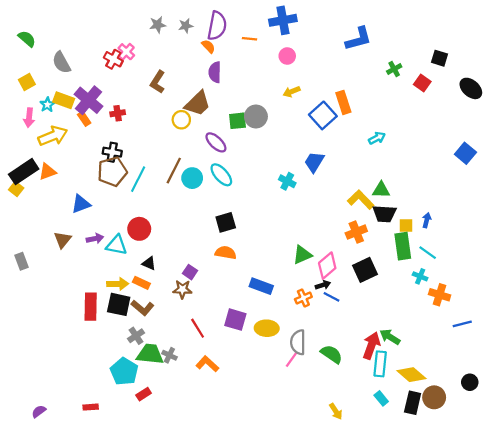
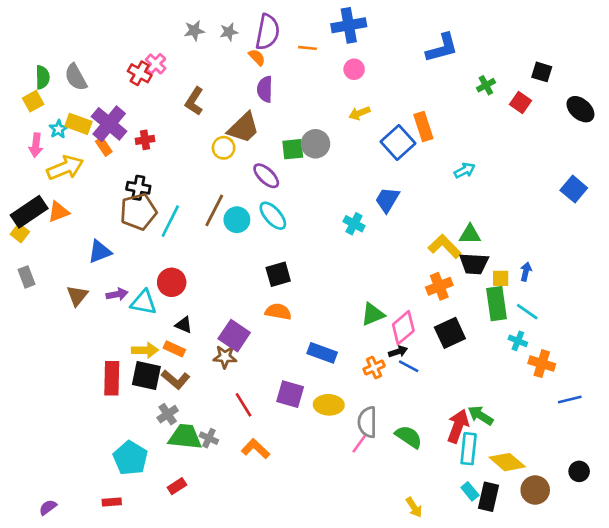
green semicircle: (27, 39) -> (42, 77), moved, turned 48
gray rectangle: (21, 261) -> (27, 277), moved
purple square: (190, 272) -> (234, 336), size x1.6
cyan pentagon: (124, 371) -> (130, 458), moved
black rectangle: (413, 403) -> (489, 497), moved

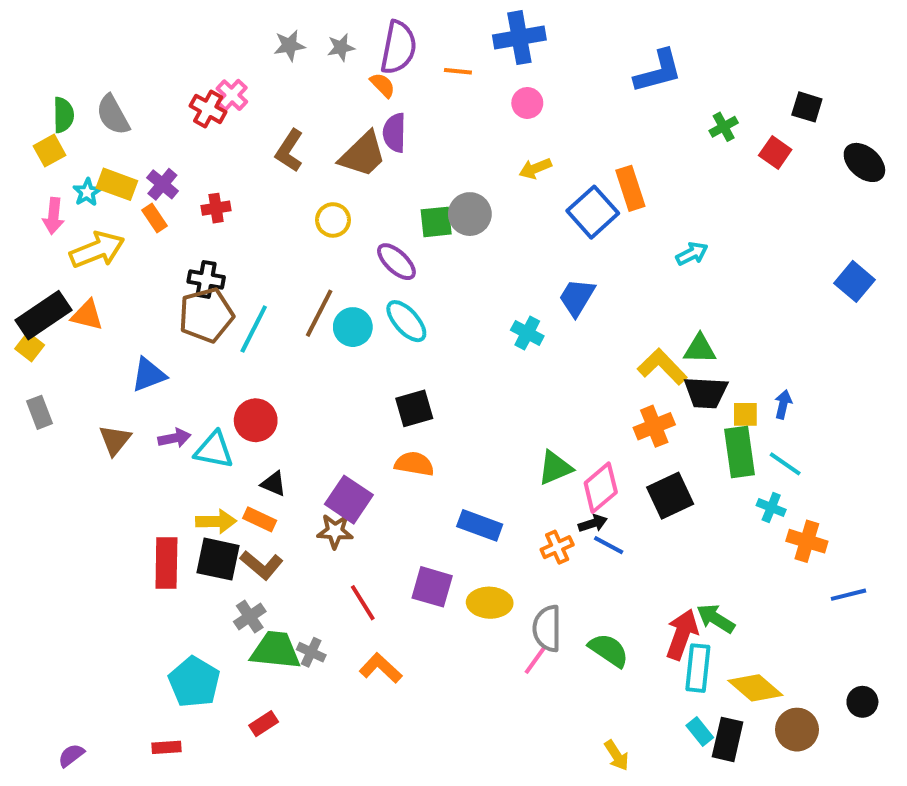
purple cross: (109, 124) -> (162, 184), size x0.6
brown trapezoid: (244, 128) -> (363, 155), moved
orange triangle: (58, 212) -> (87, 315), turned 35

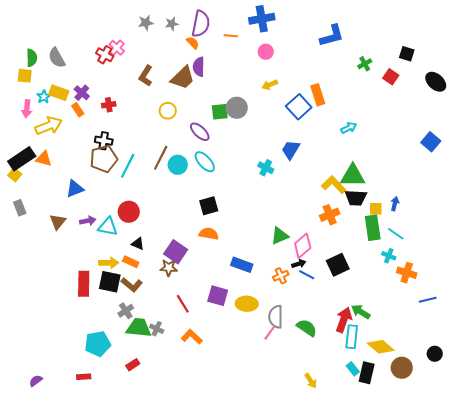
yellow square: (49, 151) -> (25, 76), turned 35
green triangle: (700, 349) -> (353, 176), size x1.5
black square: (670, 496) -> (338, 265), moved
cyan pentagon: (194, 682) -> (98, 344), turned 30

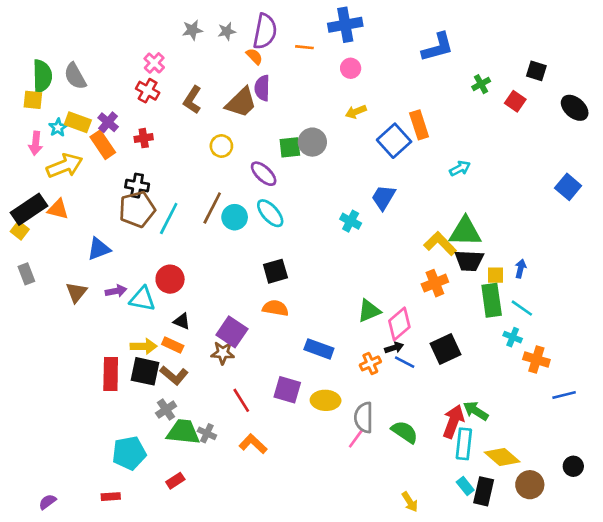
red cross: (105, 55) -> (148, 91), moved
green semicircle: (32, 58) -> (42, 76), size x1.4
orange rectangle: (78, 110) -> (103, 145), size x1.5

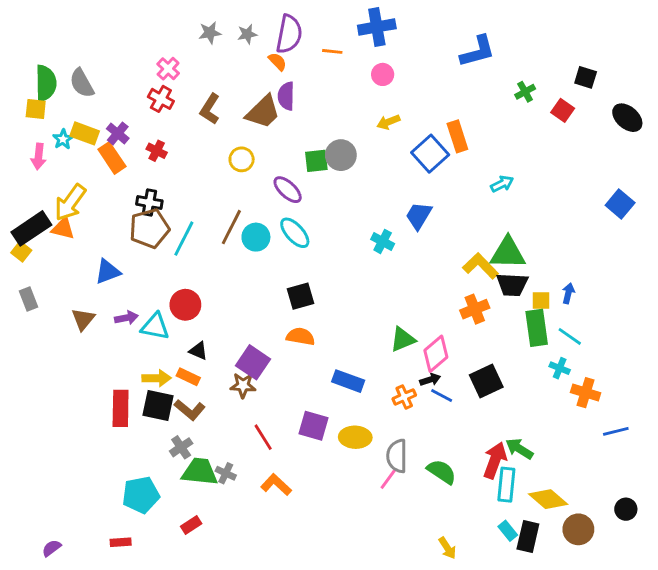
red cross: (144, 138) -> (157, 151), turned 36
yellow arrow: (65, 166) -> (70, 203), moved, turned 148

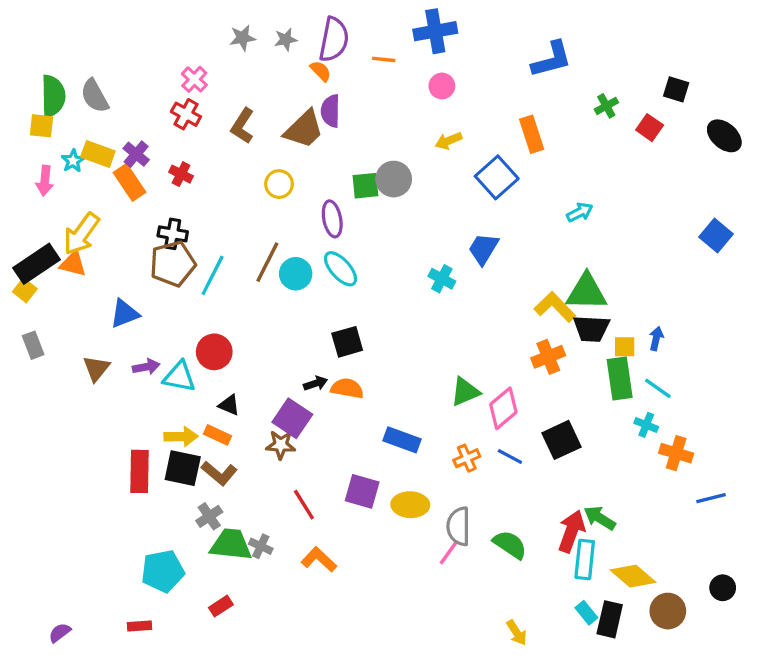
orange rectangle: (457, 136) -> (532, 134), moved
purple ellipse: (288, 190) -> (332, 219), turned 36
black arrow: (430, 380) -> (316, 383), moved

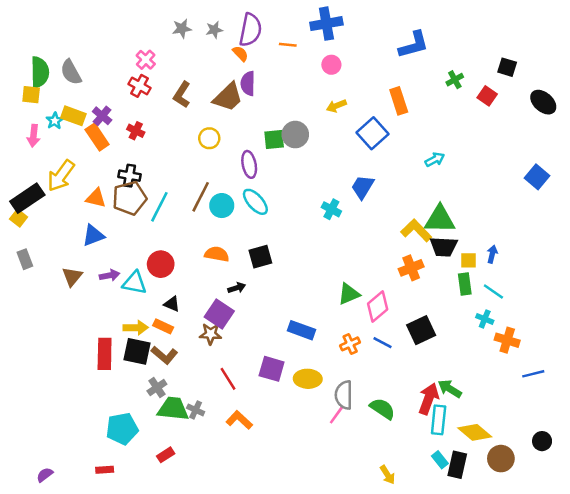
orange triangle: (73, 264) -> (96, 198), moved
green rectangle: (620, 378) -> (465, 284), size x0.7
orange semicircle: (347, 388) -> (217, 254), moved

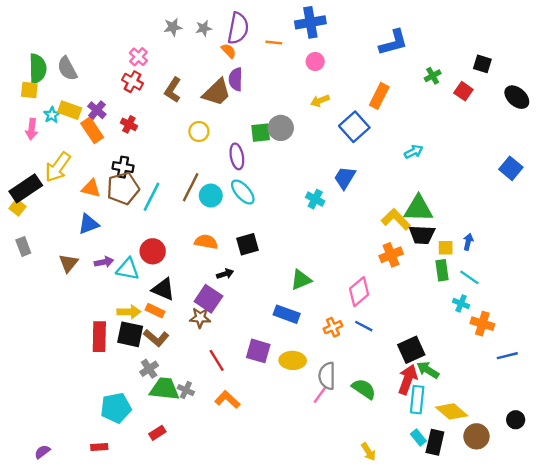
orange rectangle: (399, 101) -> (379, 96), turned 45
green triangle: (349, 294) -> (301, 280), moved
black triangle: (172, 304) -> (163, 289), size x1.5
black square: (421, 330) -> (411, 350), moved

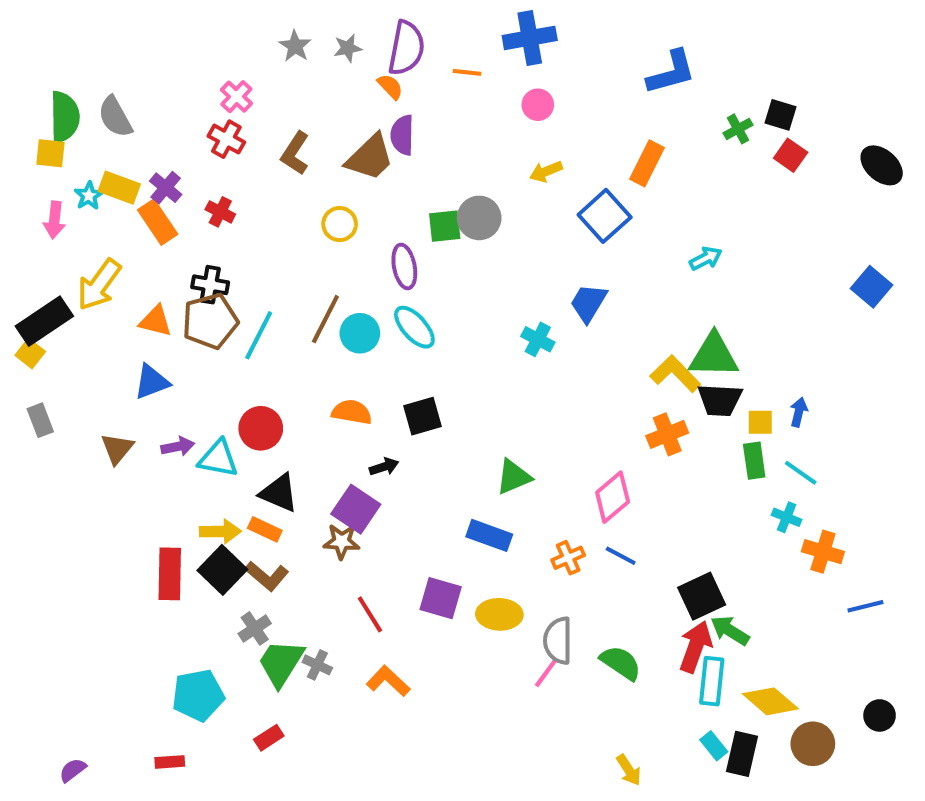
gray star: (173, 27) -> (295, 46), turned -30
black square: (482, 64) -> (780, 115), moved
black square: (130, 334) -> (222, 570), turned 32
green trapezoid: (165, 389) -> (281, 663), turned -64

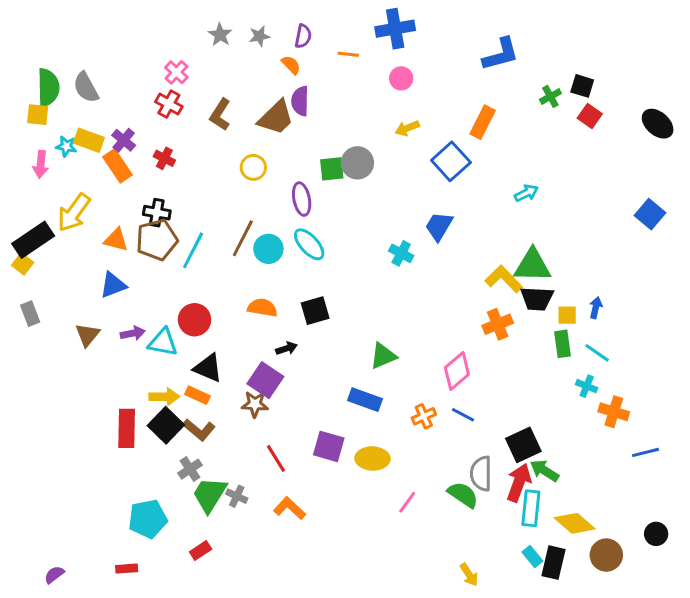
purple semicircle: (406, 48) -> (303, 36), size x0.6
cyan star: (89, 196) -> (66, 146), turned -30
gray semicircle: (558, 641) -> (481, 474), moved

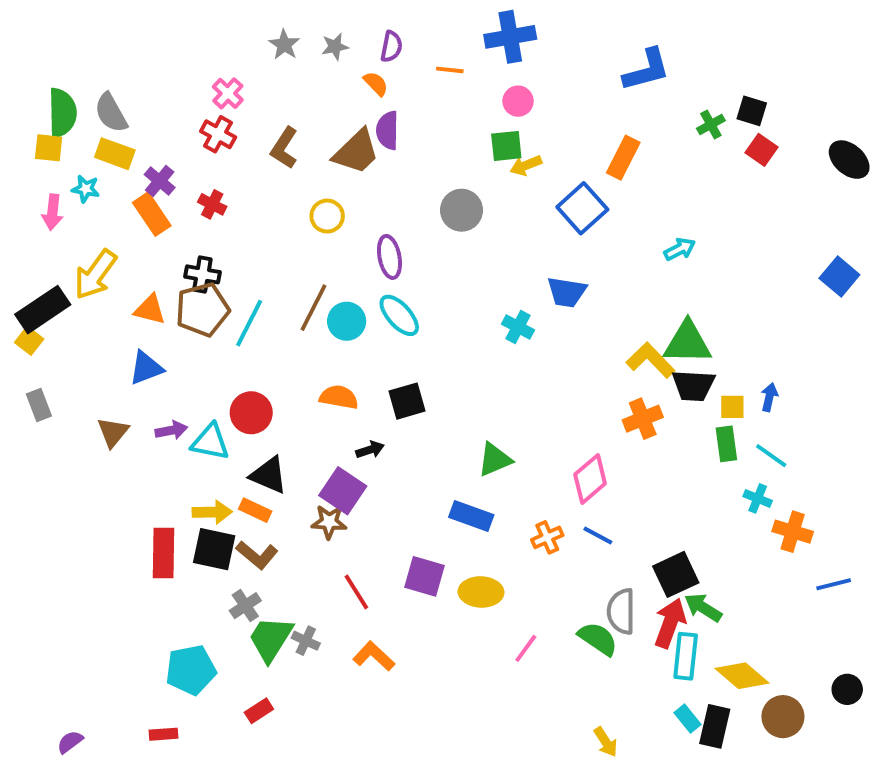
yellow rectangle: (89, 140) -> (115, 154), moved
green square: (332, 169) -> (506, 146), moved
blue trapezoid: (439, 226) -> (567, 292), turned -112
black square: (166, 425) -> (214, 549), turned -32

